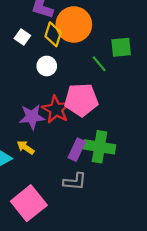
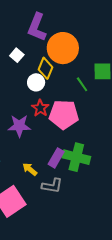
yellow diamond: (53, 34) -> (46, 68), moved
red star: (56, 109) -> (40, 108), moved, size x0.7
yellow arrow: (26, 147) -> (30, 169), moved

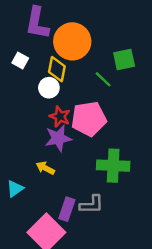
purple star: (19, 126) -> (58, 138), moved
purple rectangle: (56, 158) -> (67, 209), moved
yellow arrow: (30, 169) -> (45, 168), moved

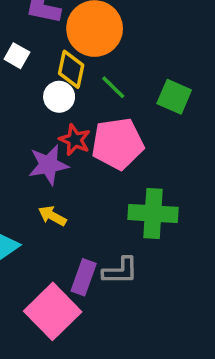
green square: (124, 59) -> (174, 97), moved, turned 35
green line: (103, 79) -> (113, 87), moved
purple star: (58, 138) -> (48, 165), moved

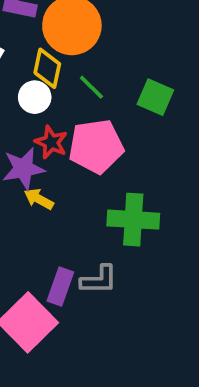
yellow arrow: (52, 216) -> (39, 199), moved

